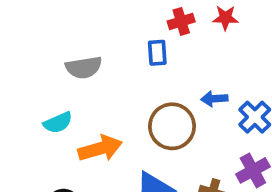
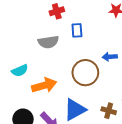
red cross: (181, 21) -> (57, 11), moved
gray semicircle: (84, 67) -> (48, 42), moved

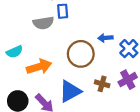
blue rectangle: (77, 30) -> (63, 11), moved
brown cross: (109, 111) -> (102, 84), moved

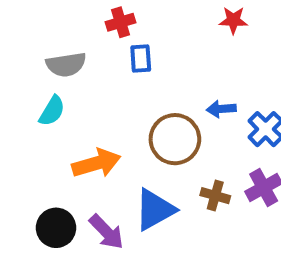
gray semicircle: (43, 23) -> (66, 65), moved
cyan semicircle: (14, 52) -> (52, 111), moved, turned -35

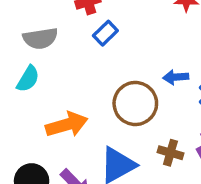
blue rectangle: (141, 59) -> (105, 33), turned 50

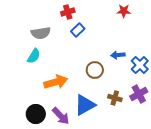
brown circle: (135, 103) -> (95, 70), size x0.7

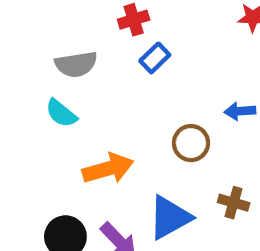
cyan semicircle: (34, 56) -> (61, 113), turned 98

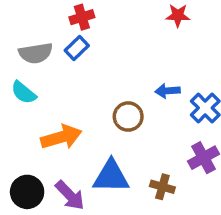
blue rectangle: (155, 58) -> (77, 48), moved
brown cross: (234, 203) -> (162, 187), moved
blue triangle: (170, 217) -> (111, 176), turned 30

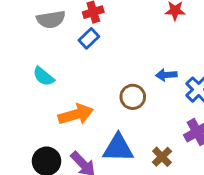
gray semicircle: (36, 53) -> (51, 19), moved
brown cross: (162, 187) -> (162, 157), turned 30

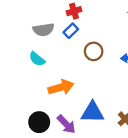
gray semicircle: (51, 19) -> (44, 30), moved
brown circle: (133, 97) -> (94, 51), moved

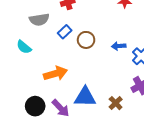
blue rectangle: (71, 31) -> (65, 32), moved
cyan semicircle: (37, 59) -> (24, 47), moved

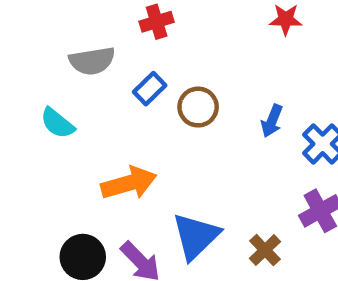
blue arrow: (119, 46) -> (272, 121), turned -64
blue triangle: (85, 97) -> (196, 236), turned -45

